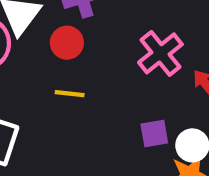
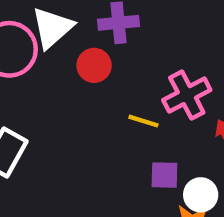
yellow line: (70, 94) -> (143, 121), moved

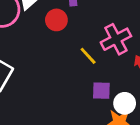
yellow line: (143, 121) -> (88, 56), turned 30

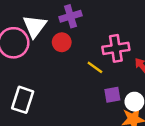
pink cross: (116, 39) -> (116, 48), turned 30

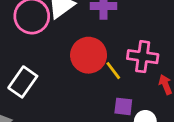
red circle: (62, 42) -> (89, 55), moved, size x1.6

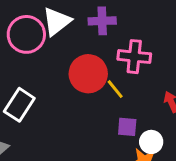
pink cross: (143, 57) -> (134, 57), moved

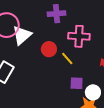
white triangle: (57, 21) -> (22, 35), moved
red circle: (88, 74) -> (49, 49), size x0.6

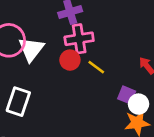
pink cross: (79, 36) -> (79, 39), moved
purple square: (77, 83) -> (127, 95), moved, turned 32

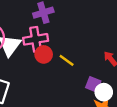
pink cross: (79, 39) -> (36, 39), moved

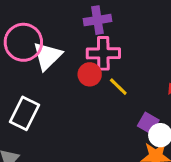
pink cross: (36, 39) -> (103, 53), moved

